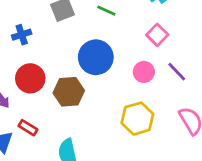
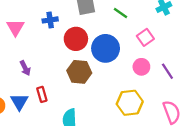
pink square: (157, 35) -> (145, 37), moved
red circle: (30, 78) -> (76, 39), moved
red rectangle: (28, 128) -> (42, 94), turned 32

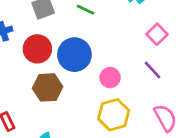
pink square: (145, 37) -> (157, 34), moved
pink circle: (141, 67) -> (110, 78), moved

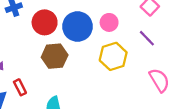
pink circle: (110, 78) -> (109, 22), moved
yellow hexagon: (114, 115) -> (113, 56), moved

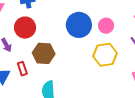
red circle: (45, 22) -> (25, 28), moved
brown hexagon: (55, 56) -> (44, 53), moved

